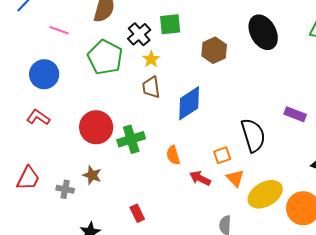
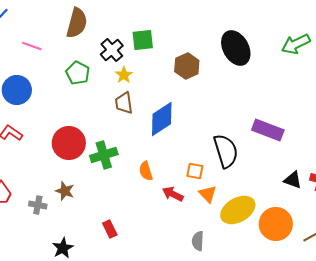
green pentagon: (105, 57) -> (78, 73), size x0.7
purple rectangle: (295, 114) -> (268, 130), size x1.4
orange square: (222, 155) -> (195, 171), turned 30

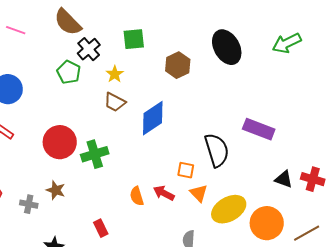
brown semicircle: (77, 23) -> (68, 22), turned 120
pink line: (32, 46) -> (16, 30), moved
black cross: (112, 50) -> (89, 49), moved
brown trapezoid: (124, 103) -> (115, 102), turned -55
orange semicircle: (146, 171) -> (137, 196), moved

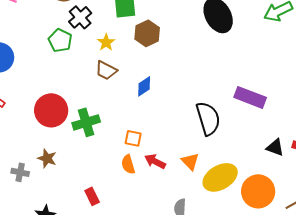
brown hexagon: (178, 65) -> (147, 33), moved
blue diamond: (153, 118) -> (144, 86), size x0.6
orange square: (186, 170) -> (133, 138), moved

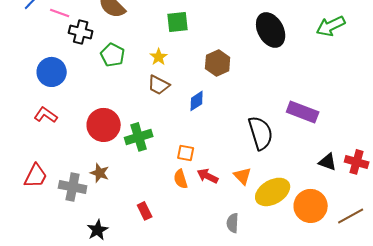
black cross: (80, 17) -> (81, 32), moved, turned -35
brown hexagon: (147, 33) -> (218, 63), moved
gray cross: (20, 172) -> (73, 187), size x1.5

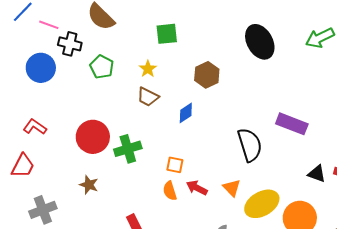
blue circle: (52, 72) -> (41, 68), moved
red trapezoid: (36, 176) -> (23, 166), moved
gray cross: (73, 187) -> (43, 210), moved, turned -32

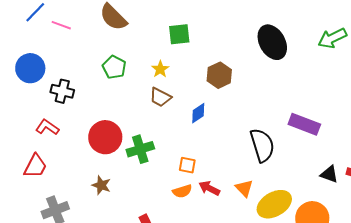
black cross: (70, 44) -> (62, 91), moved
blue circle: (41, 68) -> (30, 68), moved
orange semicircle: (170, 191) -> (182, 191), turned -90

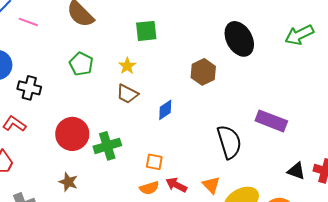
brown hexagon: (219, 75) -> (203, 72), moved

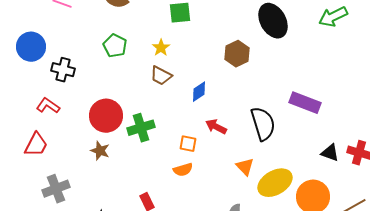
brown star: (68, 182) -> (100, 151), moved
red arrow: (176, 185) -> (216, 127), moved

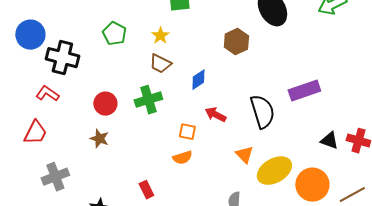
black cross: (63, 70) -> (62, 58), size x1.4
purple rectangle: (305, 103) -> (304, 91), turned -40
red circle: (106, 116) -> (105, 104), size x0.7
green cross: (141, 128) -> (148, 100), moved

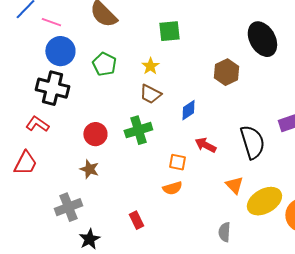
blue circle: (30, 35) -> (60, 51), moved
gray cross: (55, 177) -> (68, 207), moved

